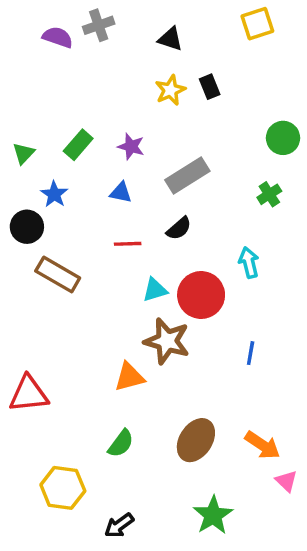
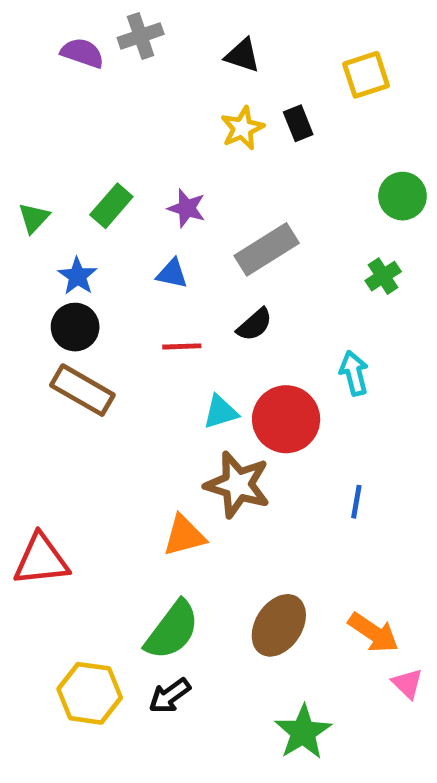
yellow square: (257, 24) -> (366, 75), moved
black circle: (27, 227) -> (75, 327), moved
green semicircle: (121, 444) -> (172, 630), size x1.5
black arrow: (119, 525) -> (170, 696), moved

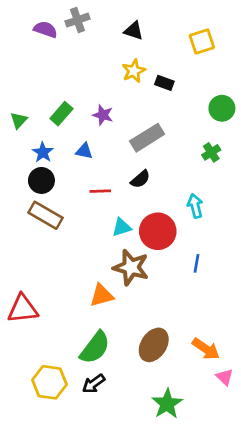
black rectangle: (298, 123) -> (164, 83), moved, turned -48
blue triangle: (172, 274) -> (84, 151), moved
blue line: (356, 502) -> (197, 263), moved

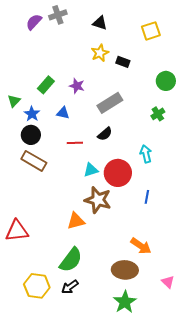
purple semicircle: (45, 29) -> (34, 22), turned -66
green triangle: (19, 120) -> (14, 101), moved
brown ellipse: (154, 345) -> (125, 270), moved, turned 60
orange arrow: (206, 349) -> (141, 246), moved

